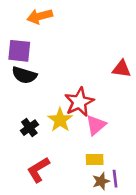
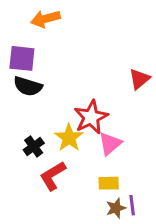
red triangle: (121, 69) -> (139, 79), turned -48
red L-shape: (38, 170) -> (53, 176), moved

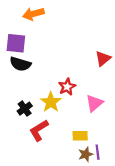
red star: (91, 117) -> (67, 87), size x0.7
pink triangle: (110, 144) -> (94, 103), moved

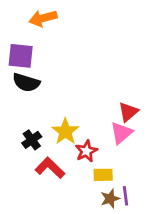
red triangle: (103, 59) -> (128, 112), moved
red star: (67, 87) -> (86, 151), moved
red L-shape: (39, 130) -> (50, 168), turned 75

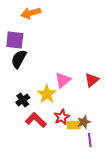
black semicircle: (26, 83) -> (19, 59), turned 102
pink triangle: (121, 133) -> (63, 80), moved
red star: (86, 151) -> (62, 117), moved
brown star: (110, 199) -> (84, 122), moved

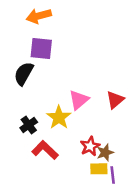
purple square: (15, 40) -> (41, 49), moved
red star: (62, 117) -> (90, 146), moved
yellow rectangle: (74, 125) -> (99, 169), moved

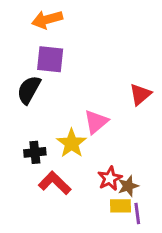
red triangle: (115, 100) -> (140, 94), moved
black cross: (29, 125) -> (35, 152), turned 30

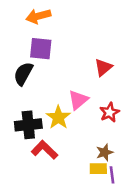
red triangle: (140, 94) -> (103, 67), moved
black cross: (35, 152) -> (28, 125), size x1.5
red star: (110, 178) -> (110, 112), moved

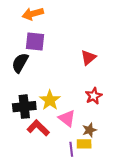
pink triangle: (78, 100) -> (67, 118), moved, turned -42
purple line: (112, 175) -> (71, 149), moved

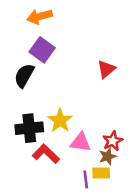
purple square: (35, 41) -> (42, 50), turned 30
red star: (94, 96) -> (113, 141), moved
pink triangle: (67, 118) -> (81, 142), turned -30

